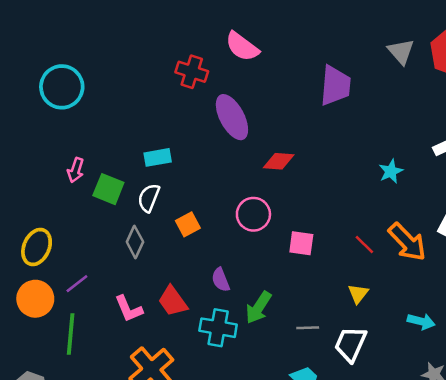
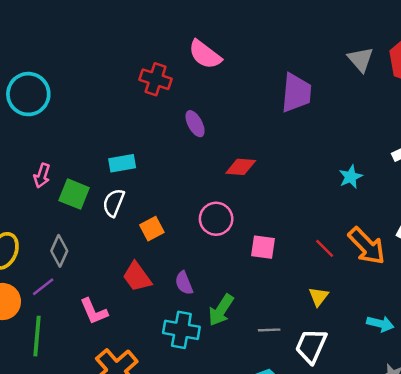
purple ellipse: (232, 117) -> (195, 124), size x0.6
gray diamond: (135, 242) -> (59, 251), moved
red trapezoid: (173, 301) -> (137, 277), moved

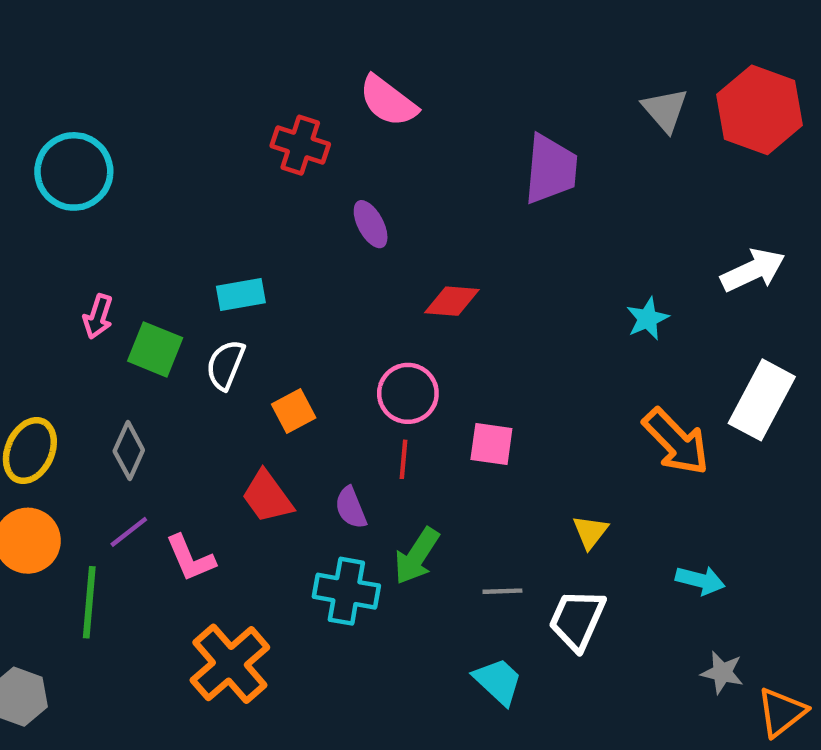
red line: (325, 248) -> (404, 459), moved, turned 50
purple line: (43, 287) -> (129, 532), moved

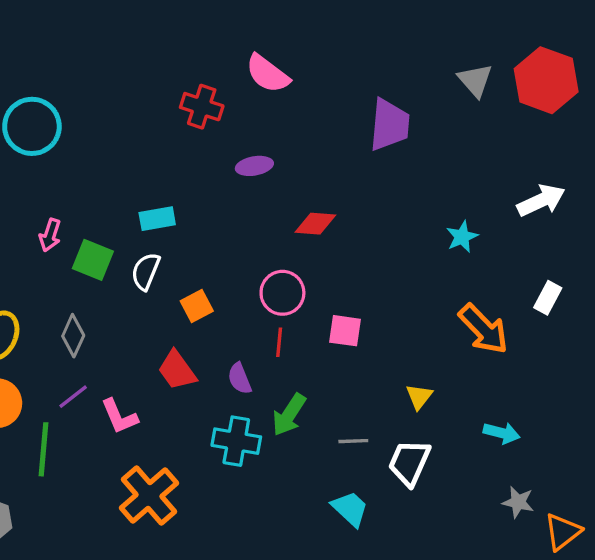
purple ellipse: (371, 224) -> (254, 166), turned -72
white rectangle: (762, 400) -> (548, 298), size x0.6

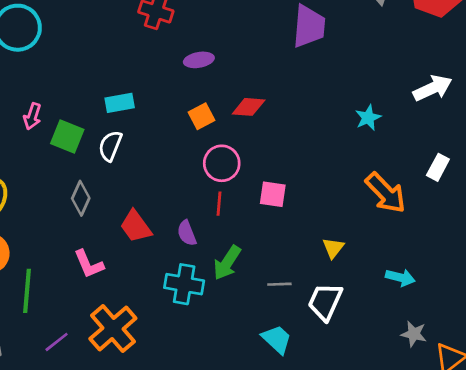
orange square: (197, 306) -> (202, 116), moved
gray diamond: (73, 336) -> (81, 198), moved
purple line: (73, 397) -> (57, 342), moved

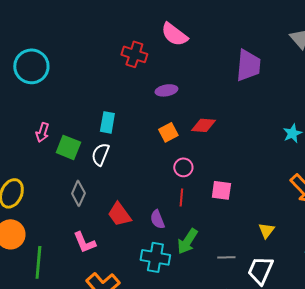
cyan rectangle: (120, 103) -> (107, 122), turned -70
pink circle: (222, 163) -> (183, 167), size x0.7

